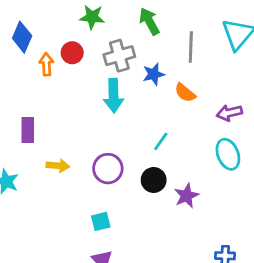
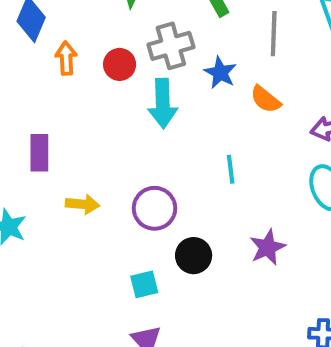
red circle: (72, 53) -> (120, 64), moved
blue star: (154, 74) -> (220, 73), turned -30
cyan line: (161, 141) -> (231, 169), turned -42
black circle: (154, 180) -> (194, 256), moved

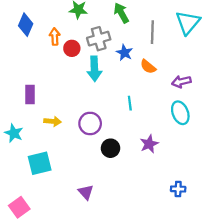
orange arrow: (66, 58) -> (55, 37), moved
cyan square: (144, 284) -> (40, 163), moved, size x1.6

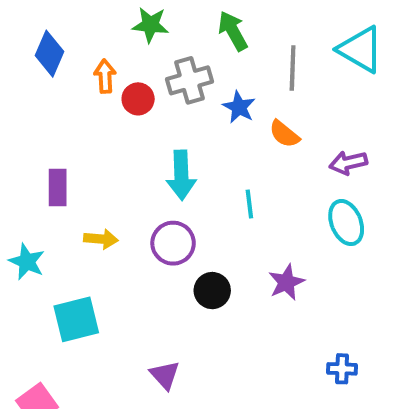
cyan triangle: (188, 23) -> (361, 49), turned -40
cyan arrow: (94, 69) -> (181, 175), moved

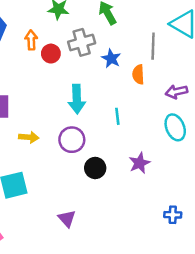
gray line: (293, 68) -> (153, 46), moved
orange semicircle: (284, 134) -> (138, 74), turned 48

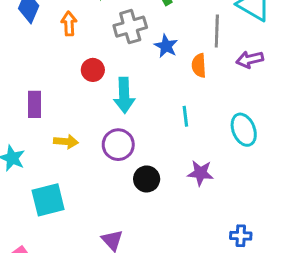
red circle: (51, 54) -> (93, 70), moved
purple arrow: (176, 92) -> (250, 59), moved
cyan line: (117, 116) -> (185, 116), moved
purple star: (139, 163) -> (200, 173), turned 30

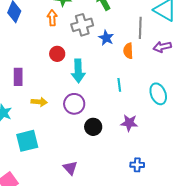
orange arrow: (69, 24) -> (52, 18), moved
blue cross: (241, 236) -> (137, 165), moved

